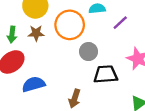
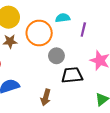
purple line: (120, 23) -> (83, 29), turned -32

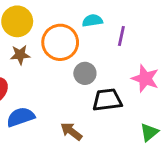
brown arrow: (46, 97) -> (71, 131), turned 112

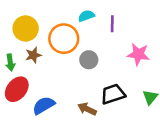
black trapezoid: (107, 100) -> (113, 94), moved

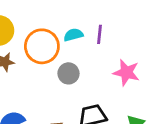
cyan semicircle: (86, 16) -> (73, 35), moved

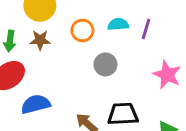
orange circle: (42, 46) -> (82, 30), size x0.6

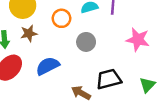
blue semicircle: (36, 104) -> (48, 66), moved

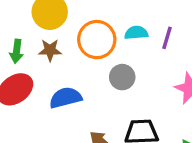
orange circle: (61, 18) -> (97, 40), size x1.5

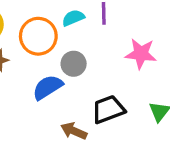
blue semicircle: (65, 98) -> (48, 87), moved

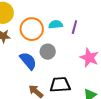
blue semicircle: (48, 87) -> (28, 61), turned 66

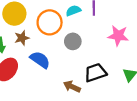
blue semicircle: (28, 61) -> (40, 60), moved

